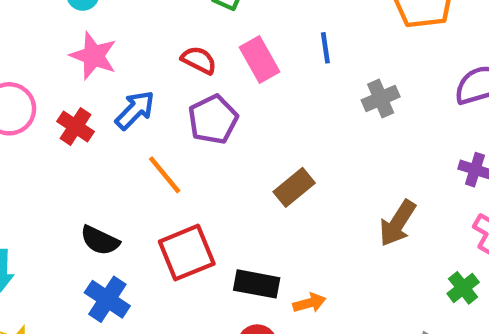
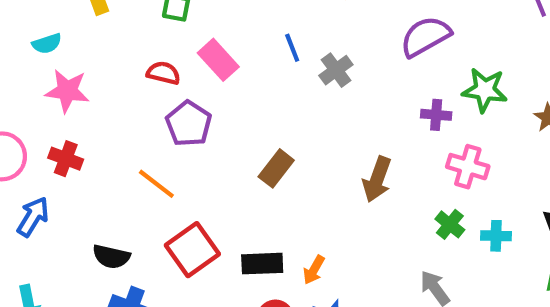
blue line: (325, 48) -> (292, 48), moved
blue arrow: (135, 110) -> (33, 217), moved
orange arrow: (309, 303) -> (314, 270), turned 148

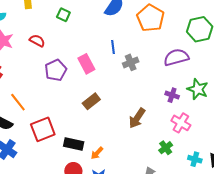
pink rectangle: (218, 60) -> (86, 64), moved
red semicircle: (163, 73) -> (37, 41), moved
orange line: (156, 184) -> (18, 102), moved
cyan cross: (496, 236) -> (195, 159), moved

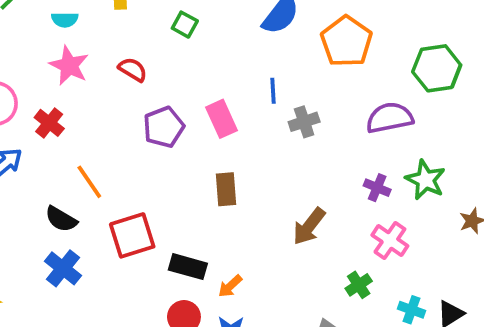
brown rectangle: (91, 101) -> (226, 189), turned -60

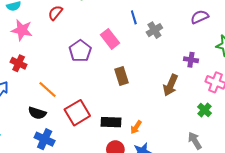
red semicircle: (133, 70) -> (55, 13), moved, turned -70
purple semicircle: (390, 118) -> (200, 17), size x0.7
purple cross: (377, 188) -> (191, 60), moved

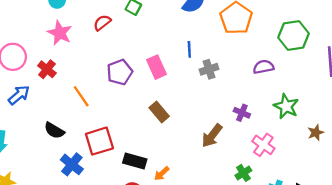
brown rectangle: (121, 76) -> (159, 112), turned -36
orange line: (48, 90) -> (81, 96), moved
blue cross: (45, 139) -> (72, 164), moved

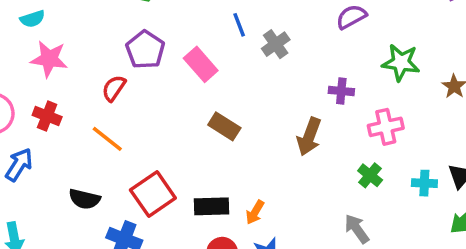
red semicircle: (102, 23) -> (114, 88), moved
purple pentagon: (120, 72) -> (145, 50), moved
pink cross: (263, 145) -> (386, 127), turned -30

